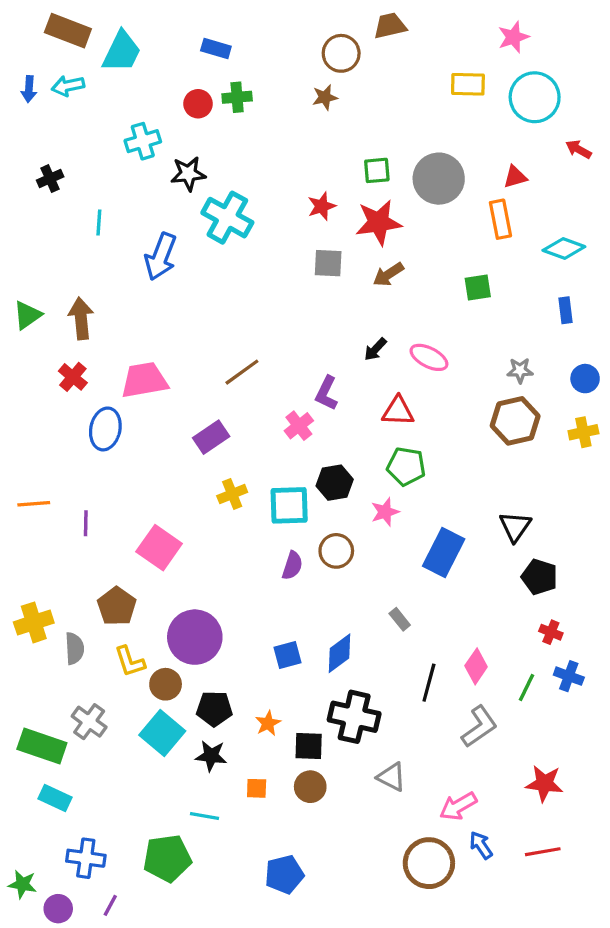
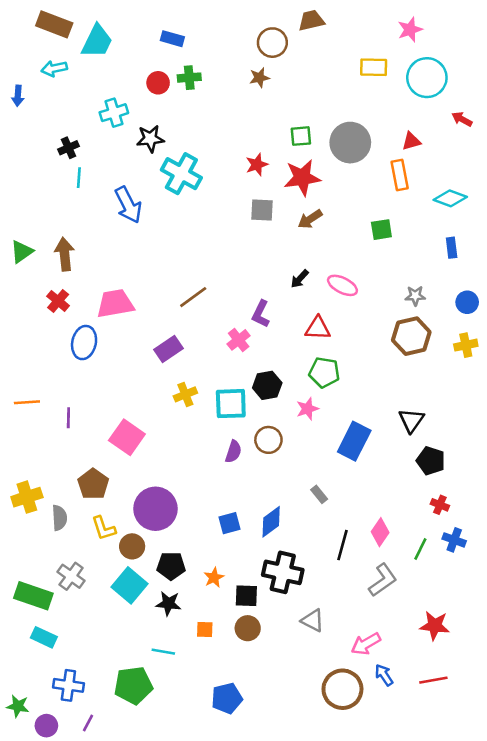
blue arrow: (29, 89) -> (18, 96), moved
black cross: (50, 179) -> (68, 148), moved
blue arrow: (161, 257) -> (128, 205), turned -48

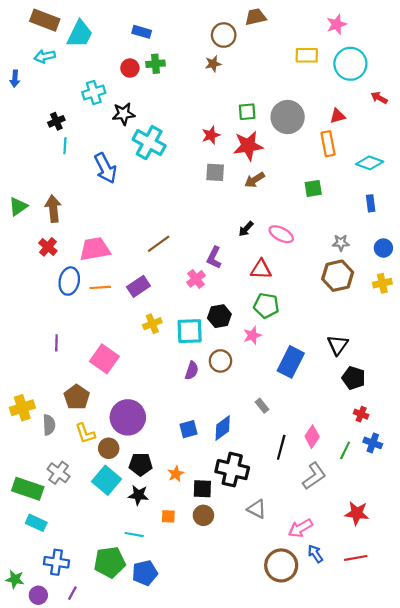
orange line: (27, 402) -> (100, 287), moved
blue pentagon: (227, 698) -> (145, 573), moved

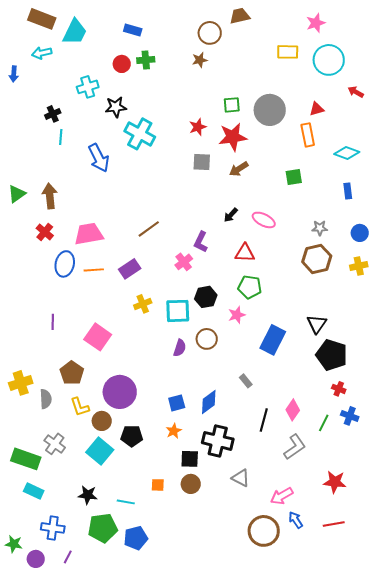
black pentagon: (354, 378) -> (332, 355), size x1.4
orange star: (176, 474) -> (174, 431), moved
black star: (138, 495) -> (88, 495), moved

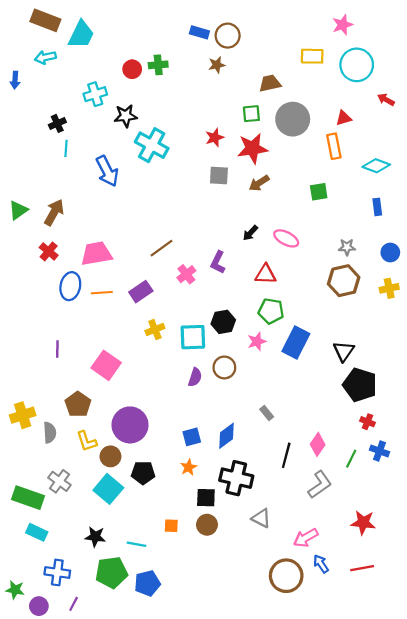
brown trapezoid: (240, 16) -> (270, 83), moved
blue rectangle: (133, 30) -> (199, 32), moved
brown arrow: (50, 196) -> (54, 212), turned 35
pink cross: (184, 262) -> (186, 274), moved
blue rectangle: (273, 340) -> (296, 343), moved

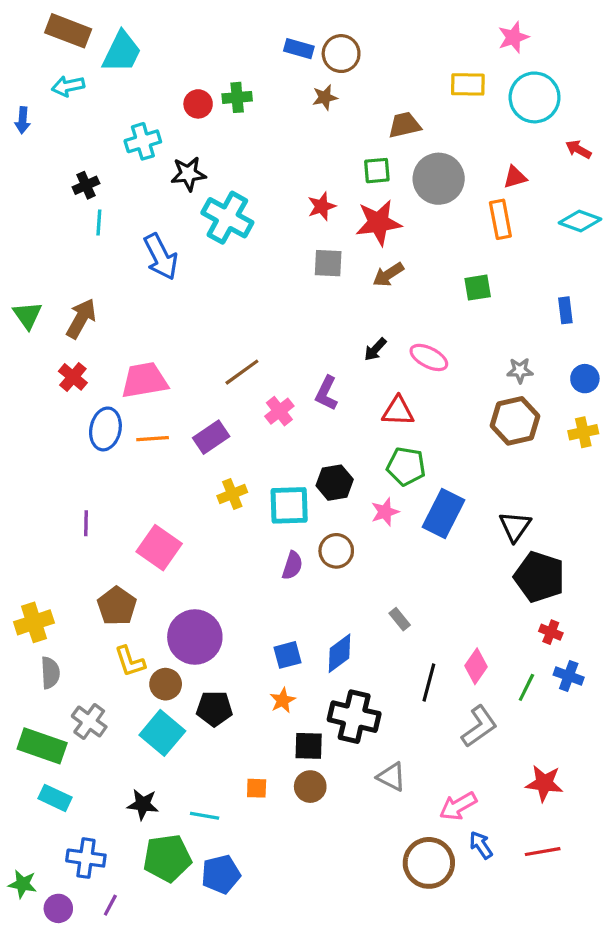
cyan diamond: (376, 166) -> (580, 221), moved
green triangle: (18, 210) -> (27, 315), turned -30
gray semicircle: (50, 433) -> (50, 673), moved

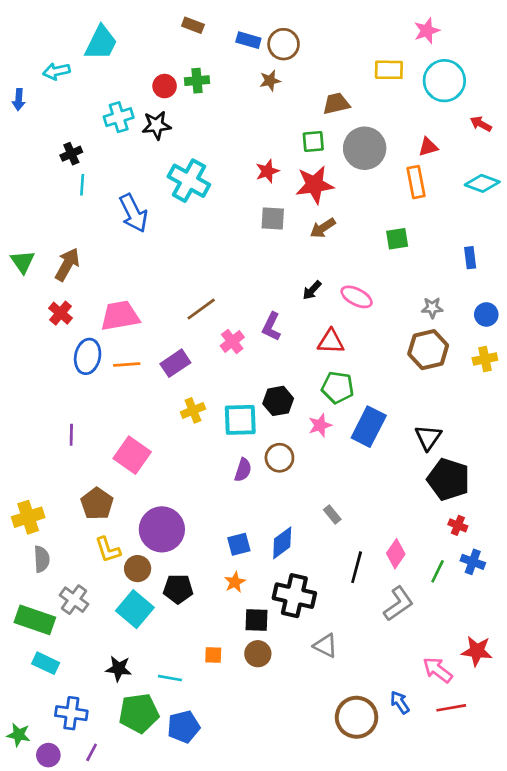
brown rectangle: (68, 31) -> (193, 25), moved, size x0.6
black star: (188, 174) -> (156, 125), moved
red star: (544, 783) -> (477, 651), moved
pink arrow: (458, 806) -> (438, 670), moved, turned 68

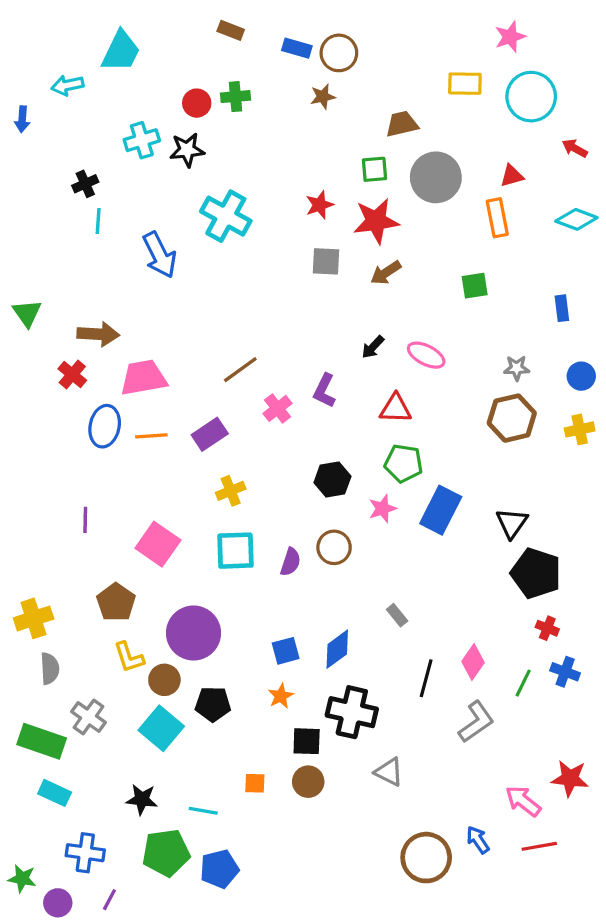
brown arrow: (67, 264) -> (98, 334), moved, turned 64
cyan square: (240, 420) -> (235, 551), moved

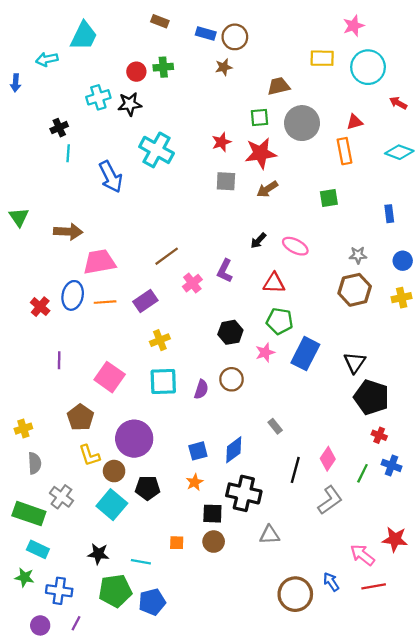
red cross: (72, 374) -> (40, 307), moved
yellow cross: (34, 618) -> (23, 429), size x0.7
gray triangle: (389, 772) -> (270, 535), turned -30
green star: (22, 879) -> (25, 577), moved

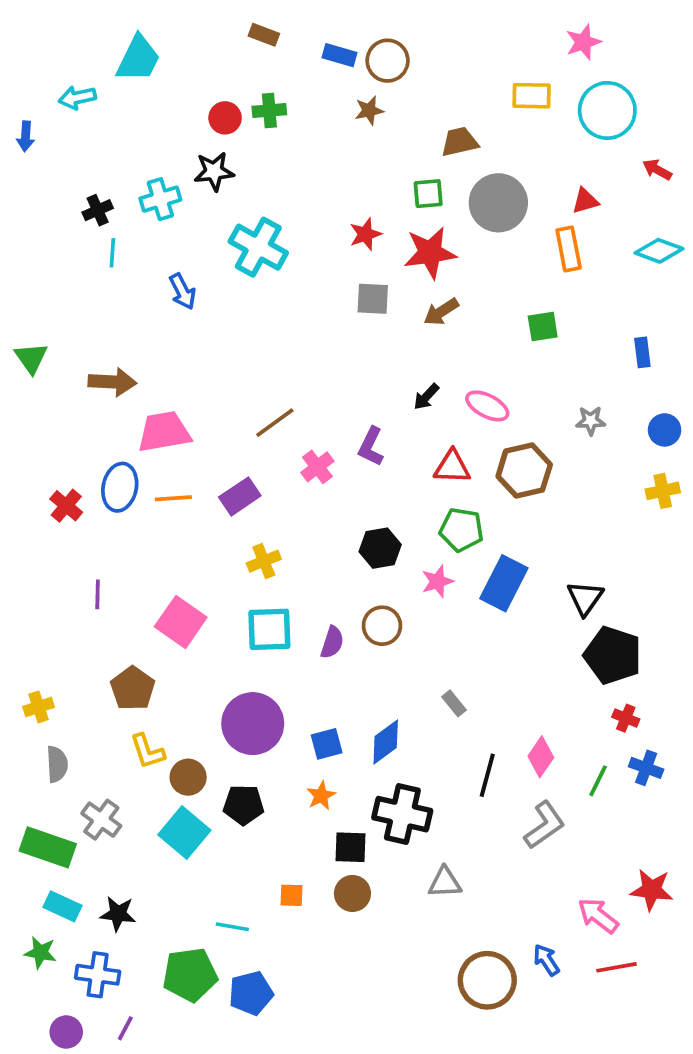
cyan cross: (98, 97) -> (160, 199), moved
blue arrow: (111, 177) -> (183, 291), size x0.7
brown hexagon: (355, 290) -> (524, 471), moved
purple circle: (134, 439) -> (253, 724), moved
black star: (98, 554) -> (118, 914), moved

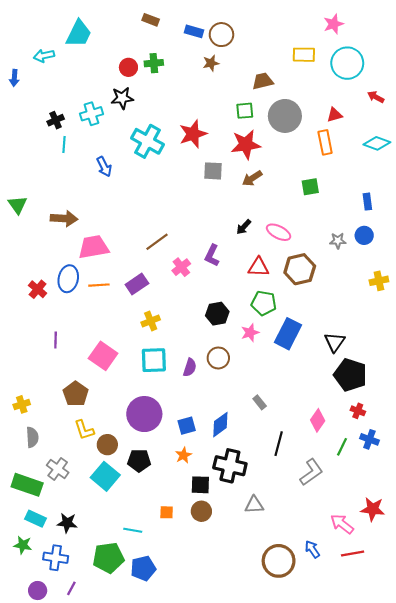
red star: (365, 234) -> (193, 134), moved, size x1.5
blue circle: (665, 430) -> (364, 235), moved
pink diamond: (541, 757) -> (318, 420), moved

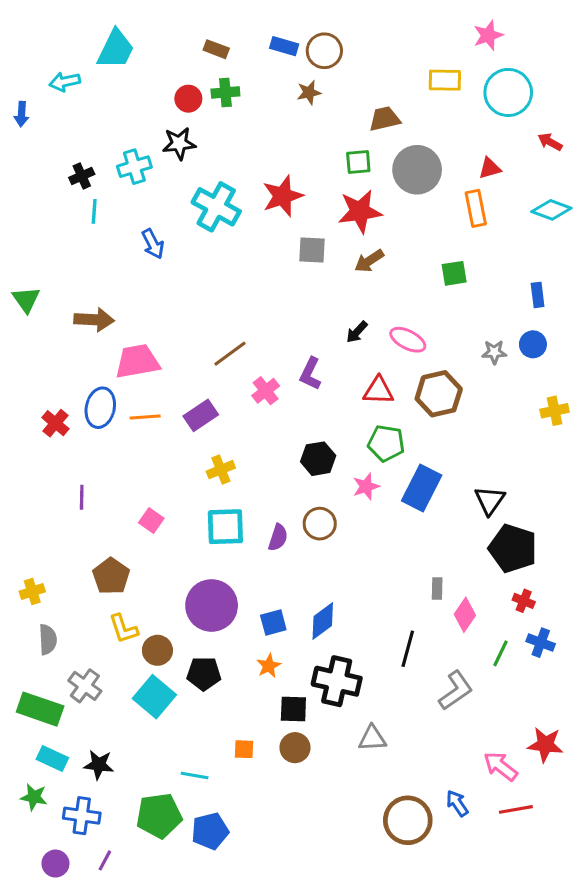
brown rectangle: (151, 20) -> (216, 49), moved
pink square: (103, 356) -> (151, 521), size x0.6
gray rectangle: (260, 402) -> (437, 588), moved, turned 40

